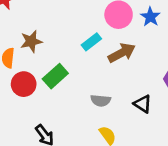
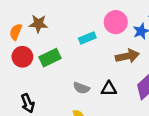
brown arrow: (122, 53) -> (127, 56), moved
black triangle: (143, 104) -> (109, 89), moved, turned -49

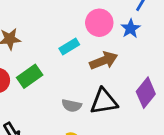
brown arrow: (127, 56) -> (104, 61), moved
black triangle: (109, 89) -> (104, 101), size x1.5

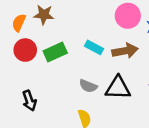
cyan rectangle: (69, 46) -> (94, 47), moved, turned 48

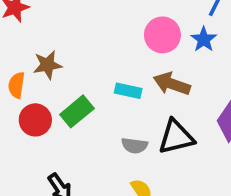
brown arrow: (125, 51) -> (172, 84), turned -135

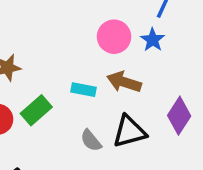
gray semicircle: (135, 145) -> (91, 140), turned 45

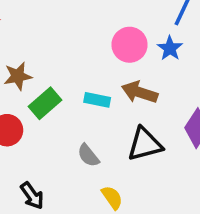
green rectangle: (36, 110) -> (45, 103), moved
gray semicircle: (91, 140) -> (88, 155), moved

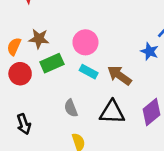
pink circle: (130, 45) -> (85, 42), moved
blue star: (170, 48) -> (150, 51), turned -30

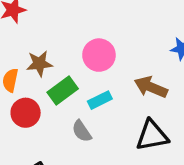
cyan rectangle: (89, 72) -> (100, 100), moved, turned -42
gray semicircle: (71, 108) -> (82, 131), moved

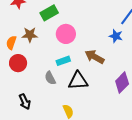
green rectangle: (63, 91) -> (49, 13), moved
black triangle: (152, 135) -> (78, 81), moved

